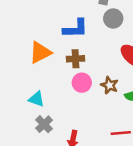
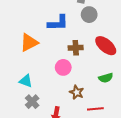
brown cross: (75, 59) -> (76, 48), moved
brown star: (109, 85) -> (77, 92), moved

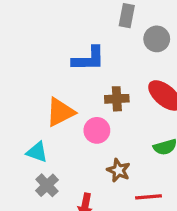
gray circle: (89, 15) -> (157, 39), moved
orange triangle: (29, 43) -> (60, 112), moved

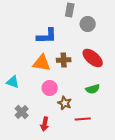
orange triangle: (60, 112) -> (42, 63), moved, turned 36
pink circle: (97, 130) -> (50, 88), moved
cyan triangle: (37, 152) -> (13, 82), moved

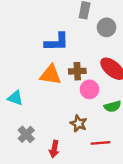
pink circle: (50, 88) -> (89, 89), moved

